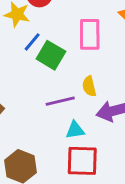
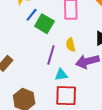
purple line: (60, 101) -> (51, 55), turned -60

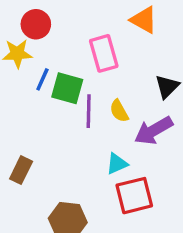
purple line: (51, 55) -> (89, 111), moved

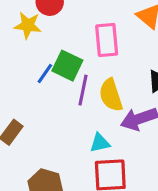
blue line: (42, 79) -> (45, 73), moved
yellow semicircle: (119, 111) -> (111, 95), size x1.5

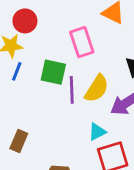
blue line: (45, 73) -> (17, 71), moved
yellow semicircle: (111, 95) -> (97, 89), turned -116

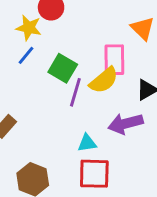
pink rectangle: (82, 42) -> (114, 60), moved
yellow semicircle: (97, 89) -> (104, 80), moved

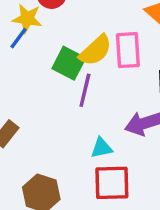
blue line: (26, 55) -> (19, 38), moved
yellow semicircle: (104, 80) -> (96, 50), moved

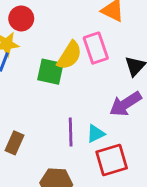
purple line: (85, 90) -> (71, 132), moved

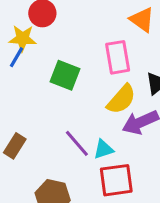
yellow semicircle: (69, 55) -> (121, 99), moved
purple line: (71, 132) -> (77, 143), turned -48

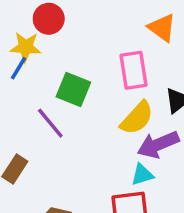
purple line: (77, 143) -> (50, 123), moved
cyan triangle: (103, 149) -> (142, 175), moved

